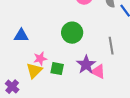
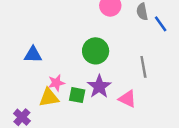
purple star: (86, 65) -> (99, 86), moved
yellow triangle: (34, 71) -> (49, 98), turned 36

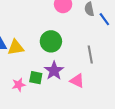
pink star: (56, 83) -> (19, 85), moved
yellow triangle: (49, 98) -> (16, 47), moved

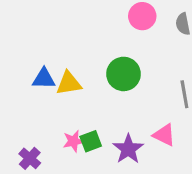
purple star: (54, 71) -> (128, 149), moved
green square: (36, 78) -> (91, 141), moved, turned -32

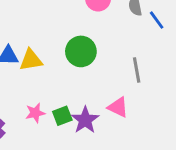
green square: (91, 141) -> (62, 116), moved

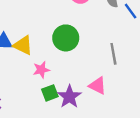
yellow triangle: (31, 60) -> (23, 45), turned 35
pink star: (35, 113) -> (41, 70), moved

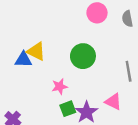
yellow triangle: (23, 45) -> (36, 51), moved

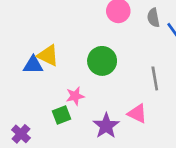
green square: (68, 109) -> (62, 115), moved

